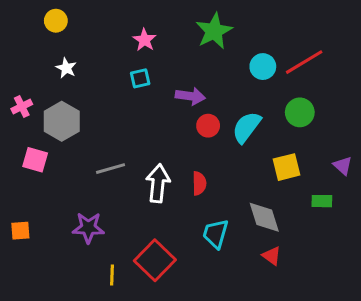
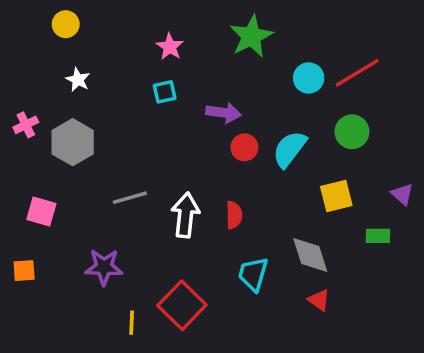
pink square: (35, 160) -> (41, 212), moved

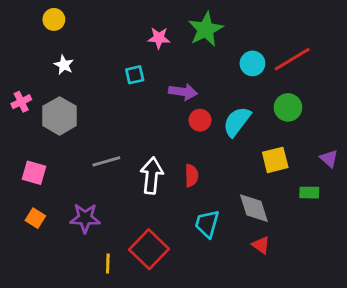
pink star: (170, 47) -> (159, 38), moved, turned -30
orange square: (24, 271) -> (35, 218), moved, turned 36

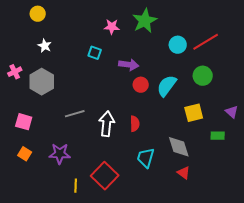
cyan square: (135, 75) -> (95, 53), turned 32

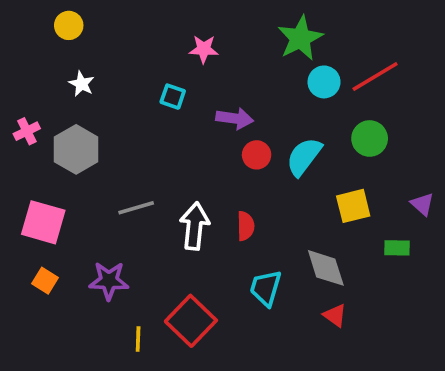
green star: (145, 21) -> (300, 38), moved
pink square: (24, 122) -> (43, 222), size x1.4

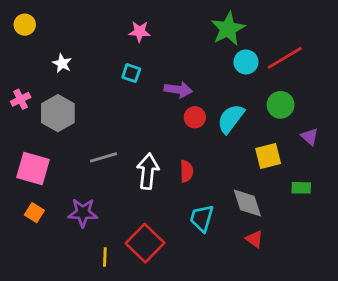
yellow circle: (69, 25) -> (25, 25), moved
pink star: (204, 49) -> (140, 32), moved
purple triangle: (422, 204) -> (310, 137), moved

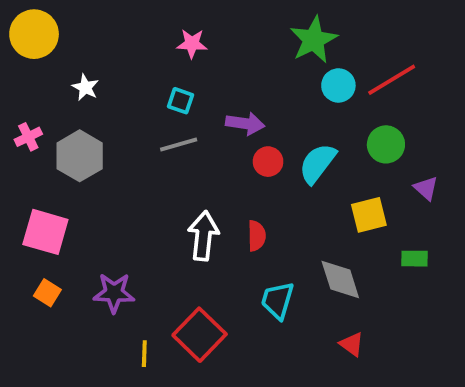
yellow circle: (25, 25) -> (34, 34), size x1.6
gray line: (104, 157) -> (179, 144), moved
red triangle: (254, 239) -> (352, 344), moved

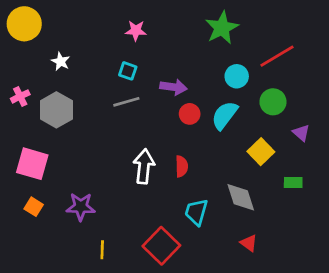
cyan circle: (338, 85) -> (237, 76), moved
yellow square: (369, 215) -> (261, 152), turned -30
red square: (200, 335) -> (161, 246), moved

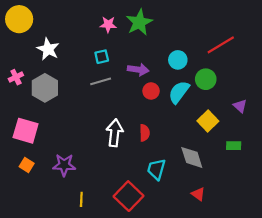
green star: (222, 28) -> (139, 22), moved
white star: (61, 61) -> (48, 49), size x1.5
cyan square: (128, 71) -> (102, 57), turned -32
cyan circle: (237, 76) -> (178, 60), moved
green circle: (273, 102) -> (206, 79), moved

